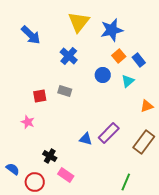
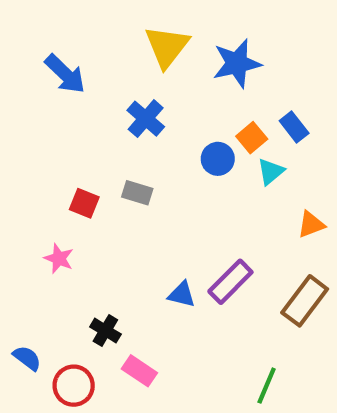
orange square: (119, 56) -> (252, 138), moved
red square: (40, 96) -> (84, 203), turned 32

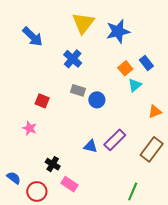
blue circle: (218, 159) -> (97, 100), moved
gray rectangle: (137, 193) -> (78, 90), moved

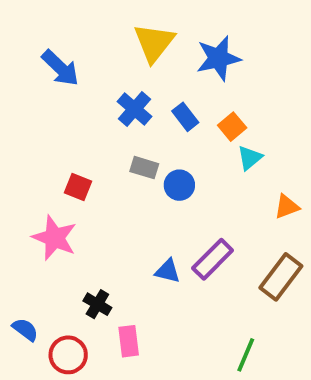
blue rectangle: (146, 63) -> (185, 117), moved
pink star: (29, 128) -> (54, 238), size x1.6
pink rectangle: (70, 184) -> (129, 341), turned 49

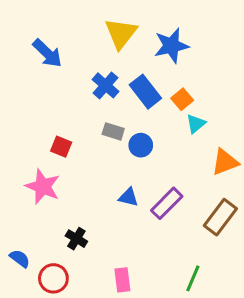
blue rectangle: (185, 117) -> (145, 92), size x1.5
orange triangle: (287, 207) -> (225, 162), size x1.4
blue triangle: (168, 271) -> (128, 197), moved
pink rectangle: (129, 341) -> (122, 280), moved

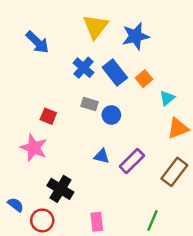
cyan triangle: (196, 124) -> (167, 98), moved
black cross: (76, 239) -> (60, 189), size x1.5

